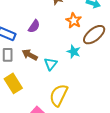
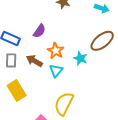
orange star: (74, 21) -> (56, 51), moved

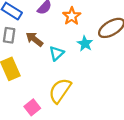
orange star: (56, 51) -> (72, 16), moved

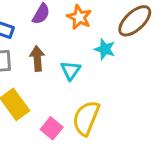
brown arrow: (34, 39) -> (37, 58), turned 60
pink square: (32, 107) -> (52, 128), moved

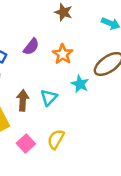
brown arrow: (37, 58) -> (23, 100), moved
yellow semicircle: (86, 118) -> (56, 139), size x0.7

